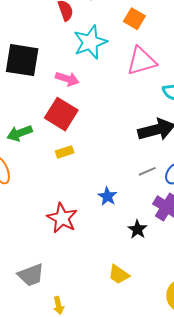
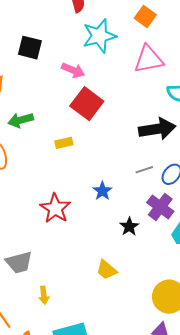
black square: (22, 60) -> (30, 48), size x0.7
red square: (61, 114) -> (87, 104), moved

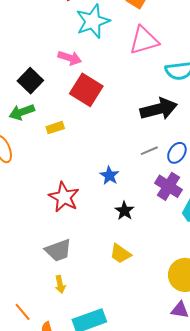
black square: (30, 48) -> (30, 81), moved, turned 35
yellow rectangle: (64, 143) -> (55, 128), moved
black star: (129, 227) -> (124, 211), moved
gray trapezoid: (19, 262) -> (58, 250), moved

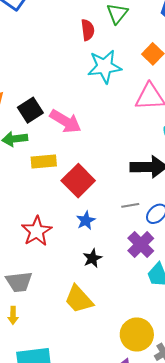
pink arrow: (70, 58) -> (65, 121), moved, size x1.4
red square: (86, 90) -> (78, 181), moved
yellow rectangle: (55, 128) -> (44, 162), size x1.4
yellow trapezoid: (120, 254) -> (79, 299), size x1.4

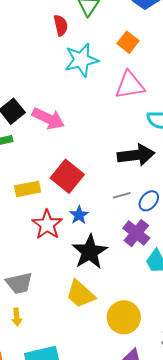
yellow rectangle: (44, 162) -> (28, 189), moved
red star: (37, 231) -> (47, 225), moved
black star: (92, 258) -> (90, 252), size x1.8
yellow circle: (137, 335) -> (124, 317), moved

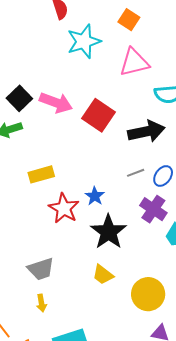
red square: (67, 176) -> (98, 115), moved
yellow trapezoid: (80, 294) -> (103, 275), size x0.7

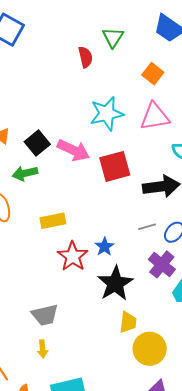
cyan star: (84, 41) -> (107, 114), moved
red square: (98, 115) -> (115, 166), turned 36
yellow trapezoid: (103, 275) -> (128, 322), moved, turned -125

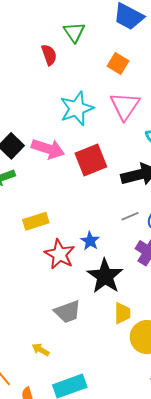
pink triangle: (155, 117) -> (125, 106), turned -40
gray trapezoid: (45, 315) -> (68, 312), moved
yellow arrow: (43, 349) -> (41, 350), turned 132

